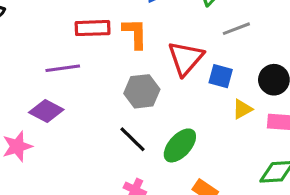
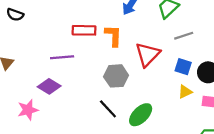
blue square: (221, 76) -> (183, 67), moved

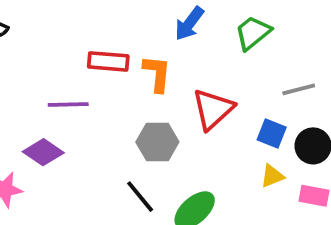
gray line: (184, 36) -> (299, 89), moved

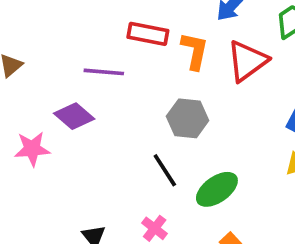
red triangle: (213, 109) -> (247, 61), moved

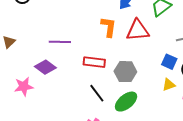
red rectangle: (148, 34) -> (94, 62), moved
red triangle: (247, 61) -> (138, 30), turned 35
gray hexagon: (188, 118) -> (125, 72), moved

